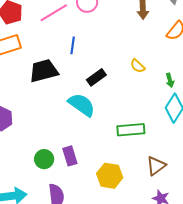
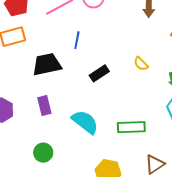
cyan semicircle: (82, 105) -> (85, 122), moved
purple rectangle: (70, 156) -> (44, 105), moved

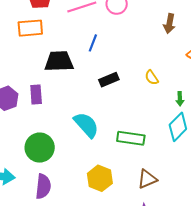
purple rectangle: (44, 105) -> (36, 94), moved
green circle: (43, 153) -> (40, 148), size x1.5

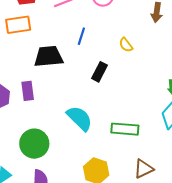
yellow semicircle: (152, 78) -> (126, 45), moved
black rectangle: (109, 80) -> (100, 72), turned -36

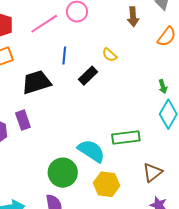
black rectangle: (100, 72) -> (88, 76), moved, turned 30
cyan semicircle: (80, 118) -> (91, 151), moved
green circle: (34, 144) -> (63, 173), moved

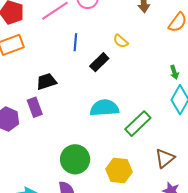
black trapezoid: (36, 82) -> (46, 81), moved, size x0.7
green rectangle: (126, 137) -> (138, 124), turned -36
cyan semicircle: (91, 151) -> (104, 108), moved, turned -36

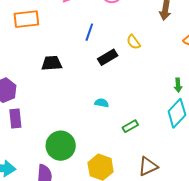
purple rectangle: (35, 107) -> (15, 119), moved
cyan semicircle: (104, 108) -> (102, 103), size x0.5
green rectangle: (138, 124) -> (130, 126), size x0.6

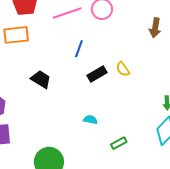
yellow semicircle: (133, 42) -> (123, 69), moved
black trapezoid: (52, 63) -> (41, 79), turned 35

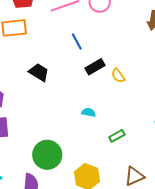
blue line: (79, 49) -> (77, 41), turned -48
yellow semicircle: (123, 69) -> (118, 76), moved

